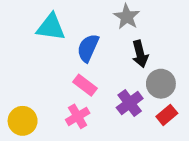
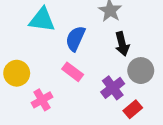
red rectangle: (167, 115) -> (133, 109), moved
pink cross: (78, 116) -> (42, 100), moved
yellow circle: (23, 121) -> (17, 73), moved

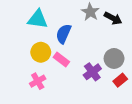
black arrow: (122, 44) -> (113, 18), moved, turned -48
yellow circle: (17, 73) -> (41, 52), moved
red rectangle: (133, 109) -> (120, 80), moved

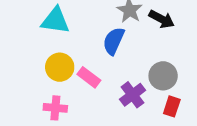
blue semicircle: (63, 34) -> (114, 41), moved
red rectangle: (120, 80) -> (172, 106), turned -32
pink cross: (38, 81) -> (55, 108), turned 35

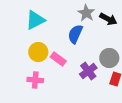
cyan triangle: (55, 21) -> (35, 20), turned -35

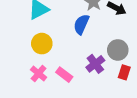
pink rectangle: (58, 59) -> (64, 75), moved
pink cross: (35, 80) -> (39, 74), turned 35

